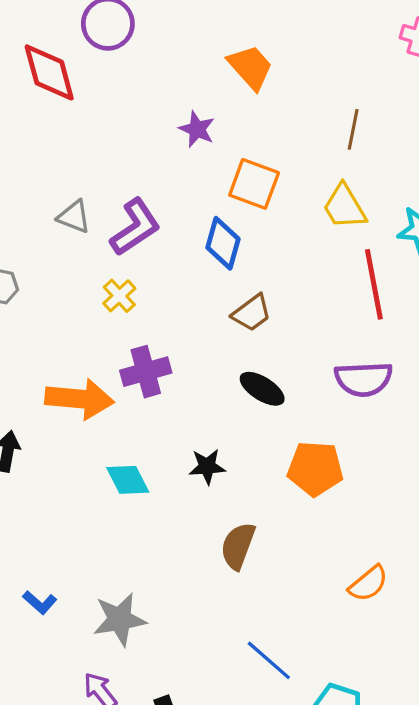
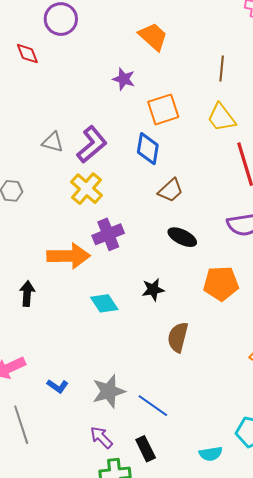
red diamond: (49, 72) -> (27, 54), size x0.6
orange square: (254, 184) -> (163, 109), turned -32
yellow cross: (119, 296) -> (86, 189), size x1.5
blue line: (269, 660) -> (153, 406), moved

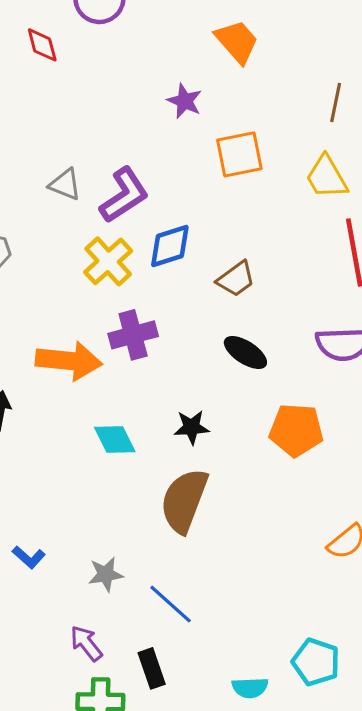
blue diamond: (148, 149) -> (170, 246), moved, turned 56
brown semicircle: (178, 337) -> (184, 501), moved, size x1.4
gray star: (109, 391) -> (106, 574), size x0.7

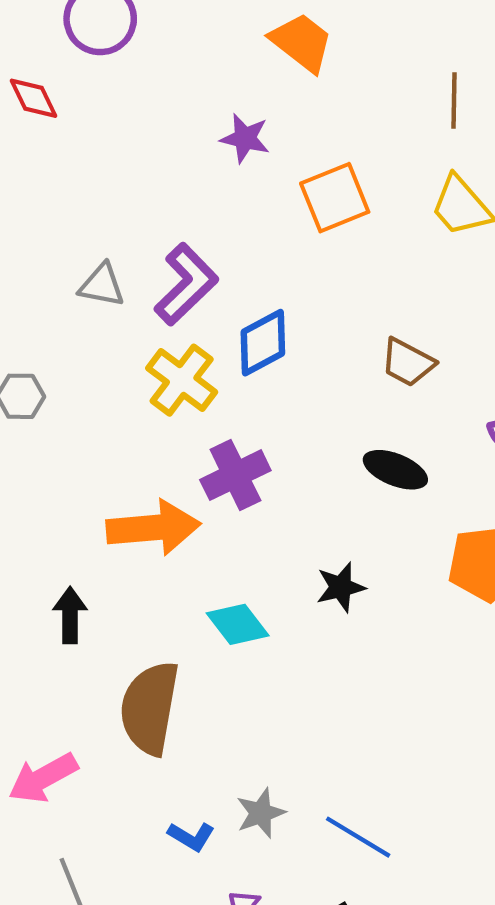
brown trapezoid: (236, 279) -> (408, 362), moved, turned 75
brown semicircle: (184, 501) -> (150, 708), moved
blue L-shape: (29, 557) -> (191, 836), moved

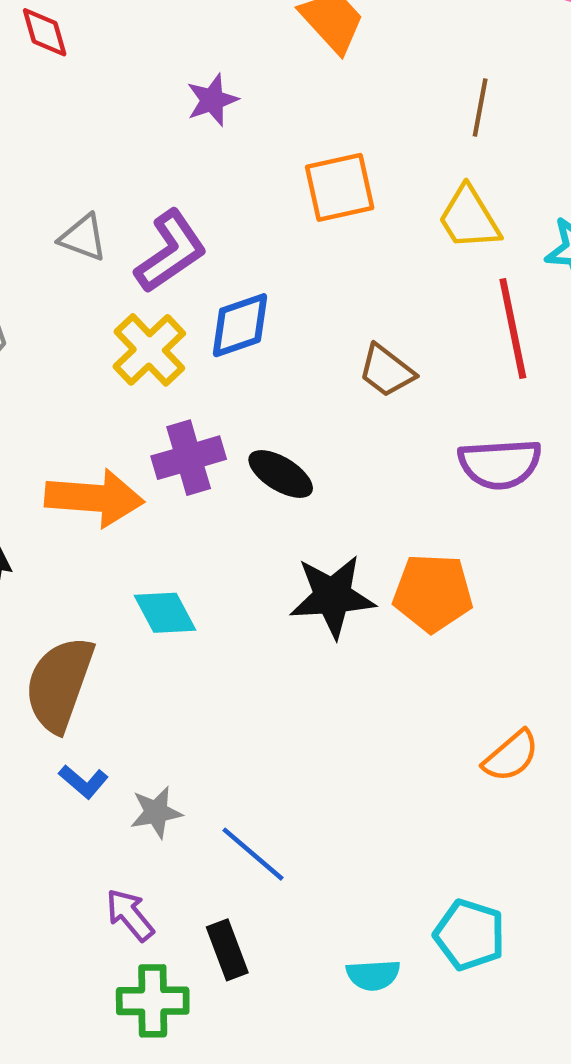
purple star: (245, 138) -> (212, 100), moved, turned 30
black ellipse: (395, 470) -> (281, 474), moved
black star: (341, 587) -> (332, 596), moved, size x1.6
blue L-shape: (191, 836) -> (84, 782), moved

